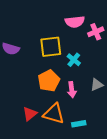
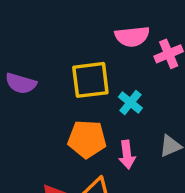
orange pentagon: (49, 81) -> (87, 139), turned 30

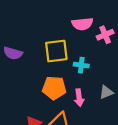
cyan cross: (130, 103) -> (81, 65), turned -32

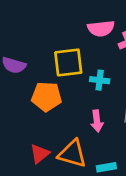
orange pentagon: (54, 88) -> (46, 97), moved

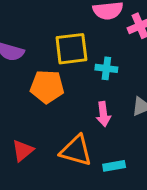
red triangle: (40, 154) -> (23, 151), moved

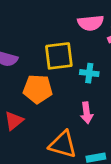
red triangle: (23, 151) -> (14, 121), moved

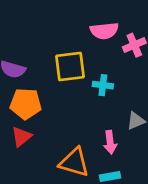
orange pentagon: (38, 89) -> (26, 104), moved
pink arrow: (87, 113) -> (110, 142), moved

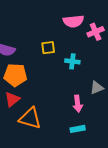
yellow square: (70, 66) -> (48, 48), size x0.6
orange triangle: (74, 162) -> (30, 118), moved

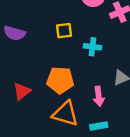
orange pentagon: (15, 75) -> (60, 80), moved
orange triangle: (30, 118) -> (65, 114), moved

